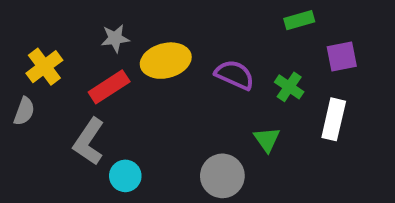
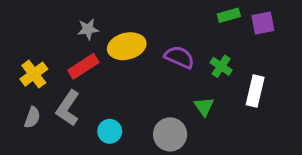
purple square: (342, 57) -> (263, 23), moved
yellow cross: (44, 67) -> (34, 74), moved
gray semicircle: (24, 111) -> (32, 117), moved
cyan circle: (125, 176) -> (110, 131), moved

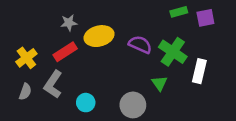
green cross: (221, 66) -> (173, 52), size x1.6

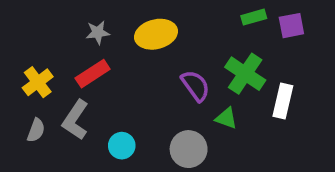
yellow ellipse: (99, 36) -> (156, 34), moved
purple semicircle: (140, 45) -> (195, 86), moved, turned 30
green triangle: (159, 83) -> (226, 118), turned -35

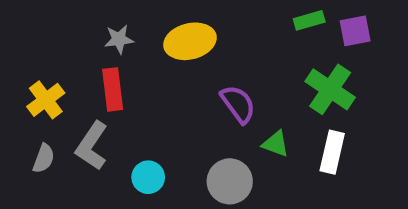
red rectangle: (93, 74) -> (113, 89), turned -64
green cross: (245, 74) -> (330, 89), moved
white rectangle: (283, 101) -> (332, 152), moved

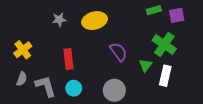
red rectangle: (113, 89) -> (69, 59), moved
green triangle: (276, 144) -> (146, 65), moved, turned 48
gray L-shape: (92, 146) -> (46, 86), moved, turned 130

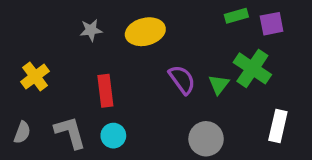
green triangle: (146, 65) -> (219, 84), moved
white rectangle: (165, 76) -> (278, 126), moved
gray semicircle: (22, 79) -> (22, 132), moved
gray circle: (114, 90) -> (206, 139), moved

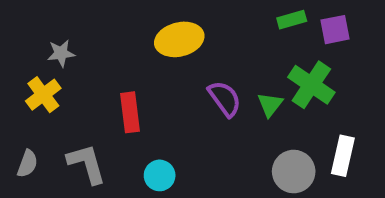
gray star: (91, 30) -> (61, 53), moved
cyan circle: (113, 136) -> (160, 175), moved
gray circle: (206, 139) -> (294, 172), moved

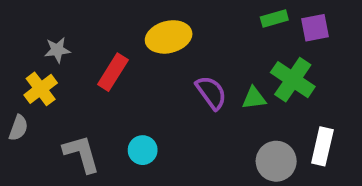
green triangle: (270, 104) -> (254, 98), turned 45
red rectangle: (130, 112) -> (113, 72), moved, turned 39
gray semicircle: (27, 164) -> (18, 128), moved
cyan circle: (160, 175) -> (143, 150), moved

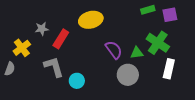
gray star: (57, 50) -> (42, 29), moved
white rectangle: (322, 146) -> (169, 69), moved
gray L-shape: (81, 154) -> (54, 67), moved
gray circle: (276, 161) -> (128, 75), moved

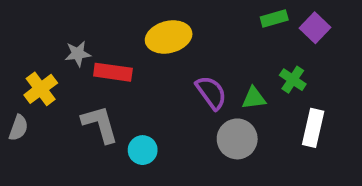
purple square: (170, 15) -> (315, 28), turned -35
red rectangle: (61, 39) -> (113, 72), turned 66
green cross: (158, 43) -> (293, 80), size x0.6

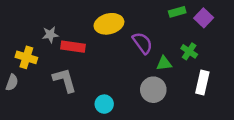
yellow cross: (41, 89) -> (26, 57), turned -36
purple semicircle: (211, 93) -> (143, 43), moved
cyan circle: (143, 150) -> (104, 104), moved

